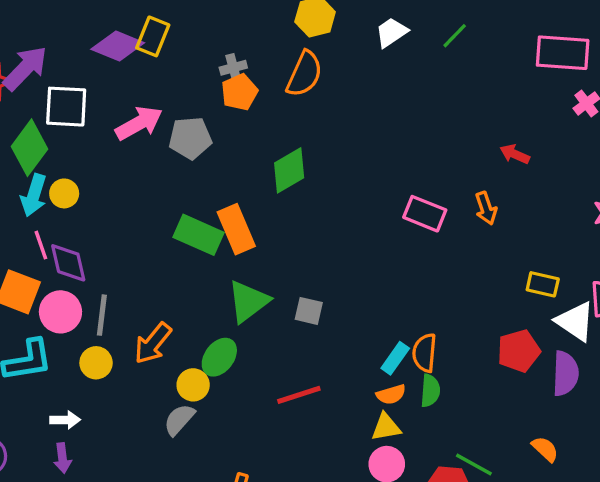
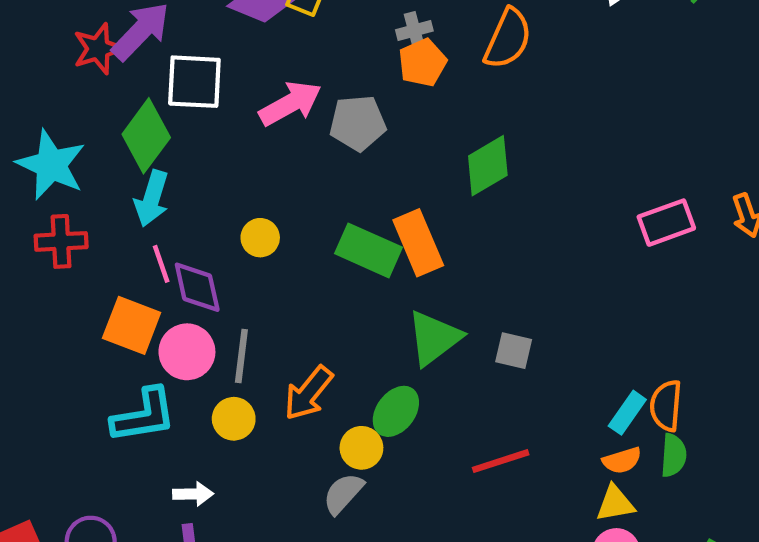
yellow circle: (64, 193) -> (260, 238), moved
pink rectangle: (425, 214) -> (666, 223), turned -42

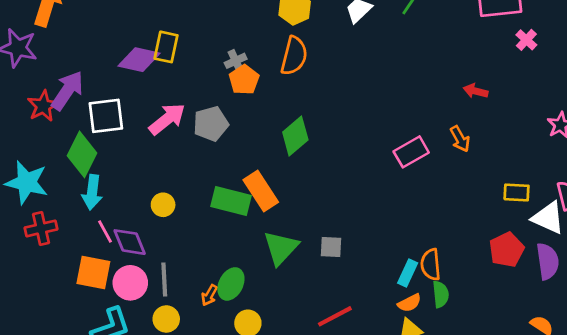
orange arrow: (308, 393) -> (209, 295), size x0.6
green ellipse: (396, 411) -> (231, 284), moved

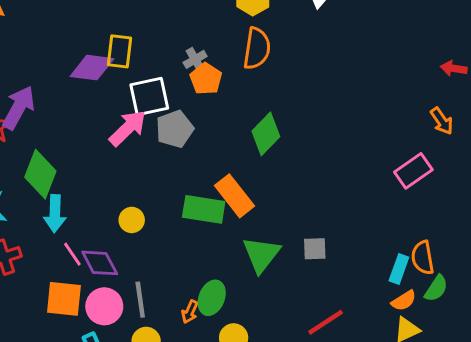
white square: (106, 116) -> (149, 97), moved
pink rectangle: (411, 152) -> (413, 171), moved
green semicircle: (441, 294) -> (436, 288), turned 45

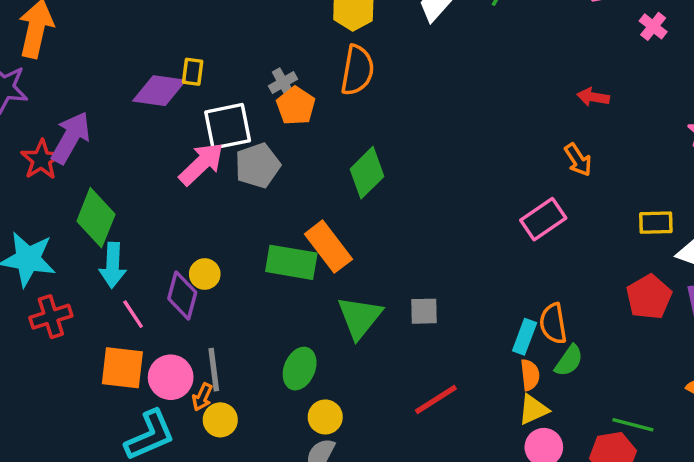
yellow rectangle: (120, 51) -> (193, 72), size x0.7
purple diamond: (100, 263) -> (182, 295), moved, turned 42
orange semicircle: (404, 301) -> (530, 375), turned -65
orange arrow: (190, 312) -> (202, 397), moved

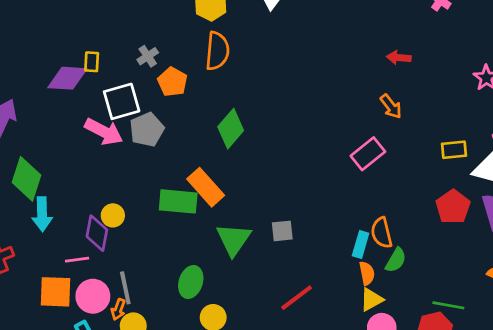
gray cross: (283, 82) -> (148, 56), moved
pink arrow: (201, 164) -> (104, 132), turned 75
pink line: (133, 314) -> (77, 260), moved, turned -60

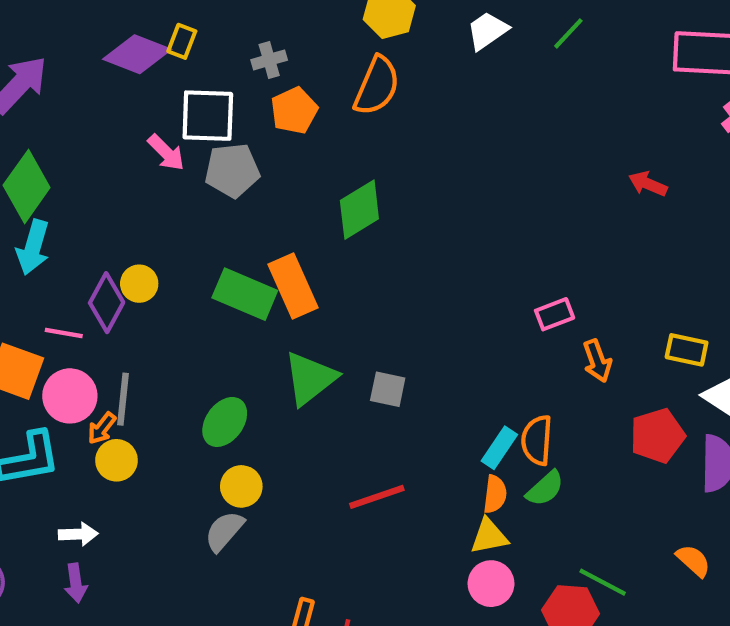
orange arrow: (391, 106) -> (597, 361), moved
pink arrow: (104, 132) -> (166, 153), size x0.7
pink rectangle: (368, 154) -> (555, 314), size x0.7

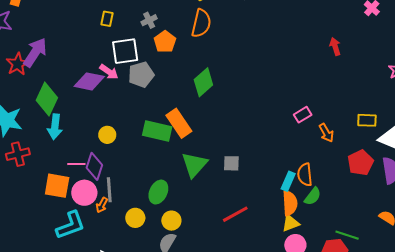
purple diamond: (137, 54) -> (89, 81), moved
red arrow: (648, 184) -> (335, 46), turned 60
purple diamond: (107, 303) -> (94, 166), moved
yellow circle: (117, 460) -> (135, 218), moved
orange semicircle: (495, 494) -> (290, 203), size x1.4

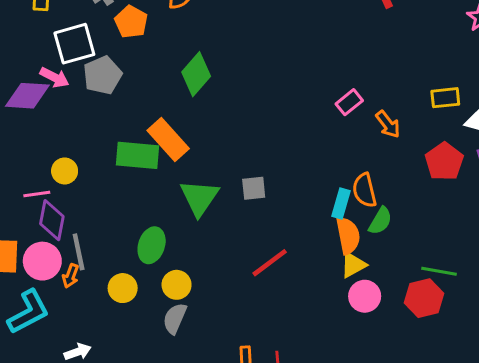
pink line: (76, 164) -> (37, 194), moved

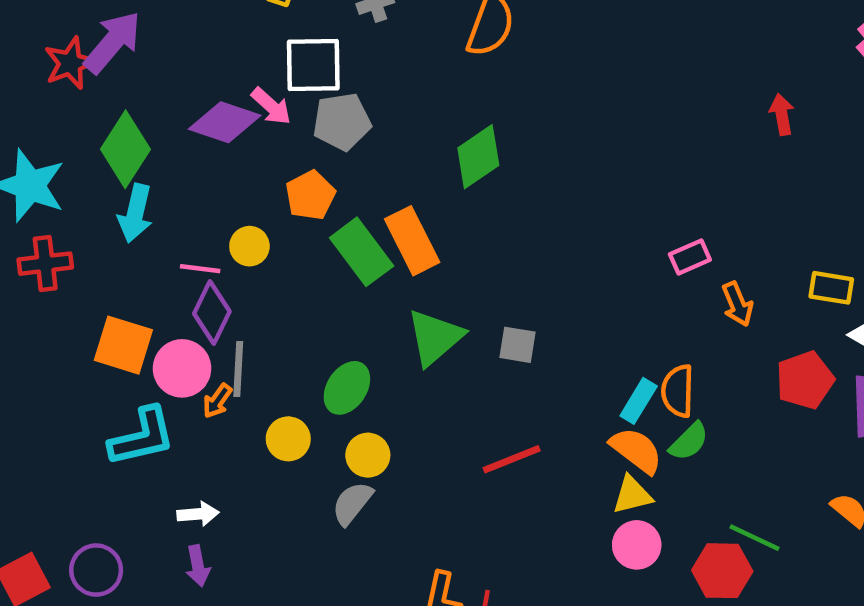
orange pentagon: (131, 22) -> (310, 195), moved
green rectangle: (138, 155) -> (362, 252), turned 33
orange semicircle: (348, 236) -> (636, 450), turned -57

